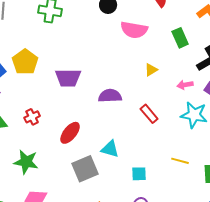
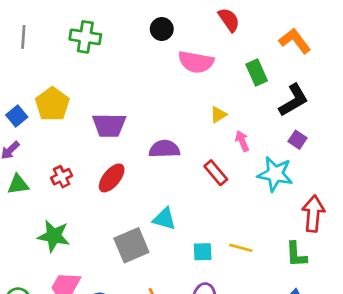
pink arrow: (185, 85) -> (242, 141), moved, turned 77
red ellipse: (70, 133) -> (112, 178), moved
yellow line: (180, 161) -> (241, 248), moved

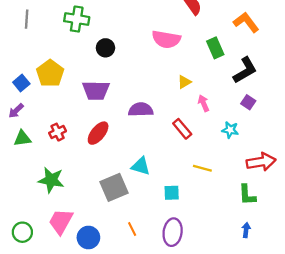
black circle: (162, 29) -> (105, 48), moved
cyan star: (275, 174) -> (230, 130), size x0.6
red arrow: (313, 214) -> (261, 162), turned 76
yellow line: (241, 248) -> (202, 168), moved

